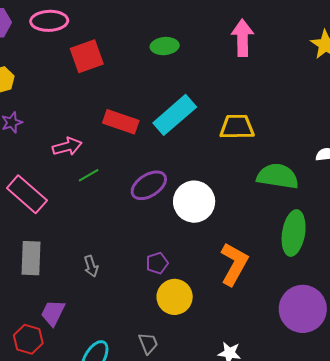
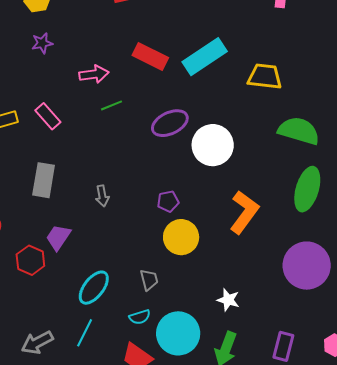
pink rectangle: (27, 194) -> (48, 116), size x0.7

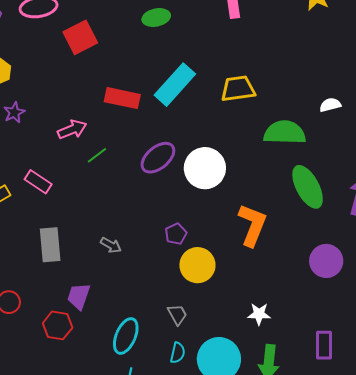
green ellipse: (307, 189) -> (308, 187), turned -30
gray arrow: (102, 196) -> (111, 245), turned -35
purple circle: (307, 266) -> (326, 261), size x0.7
cyan semicircle: (140, 317) -> (178, 353), turned -45

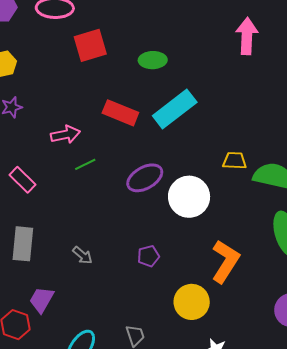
green ellipse: (156, 18) -> (153, 60), moved
yellow trapezoid: (238, 89) -> (235, 161), moved, size x0.7
yellow circle: (197, 265) -> (192, 302), moved

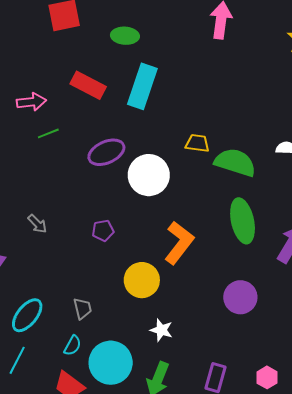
cyan rectangle: (175, 109) -> (142, 86), turned -39

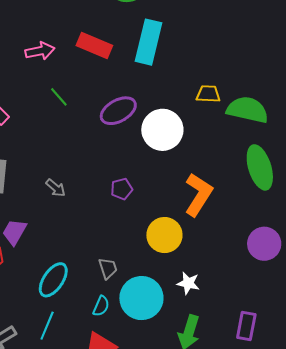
pink arrow: (31, 102) -> (40, 51), moved
green line: (48, 133) -> (59, 97), turned 75
cyan circle: (111, 363) -> (141, 298), moved

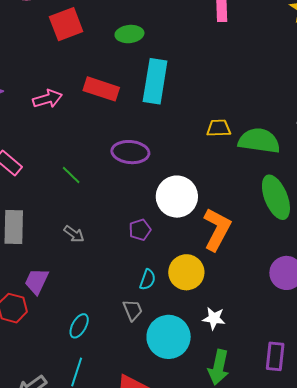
green line: (59, 97) -> (71, 175), moved
purple ellipse: (118, 111) -> (130, 152), turned 39
white circle: (162, 130) -> (177, 197), moved
cyan ellipse: (53, 280) -> (79, 326), size x0.7
cyan semicircle: (101, 306) -> (148, 280), moved

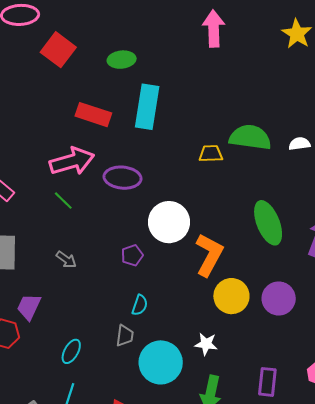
red square: (66, 24) -> (58, 50), turned -32
pink arrow: (48, 99) -> (72, 161), moved, size x1.5
green semicircle: (259, 141) -> (250, 137), moved
yellow circle: (186, 272) -> (231, 296), moved
gray trapezoid: (133, 310) -> (125, 336), turned 30

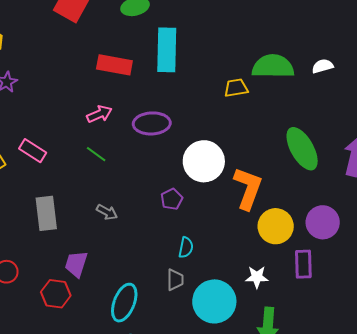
pink arrow: (72, 161) -> (99, 114), size x0.6
cyan ellipse: (71, 351) -> (124, 303), size x1.5
purple rectangle: (267, 382) -> (303, 264), moved

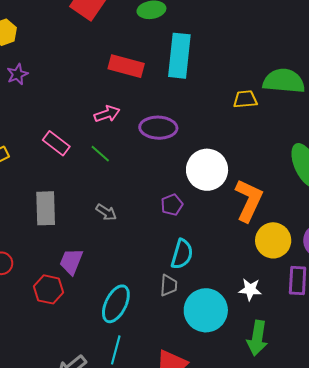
pink rectangle: (33, 151) -> (56, 143), moved
cyan semicircle: (186, 247) -> (182, 254), size x1.4

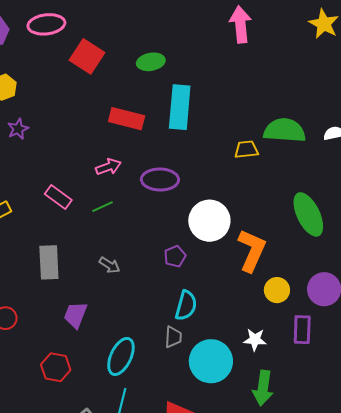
green line: (100, 154) -> (102, 207), turned -65
yellow circle: (273, 240) -> (277, 290), size x0.7
red hexagon: (48, 289) -> (56, 367), moved

